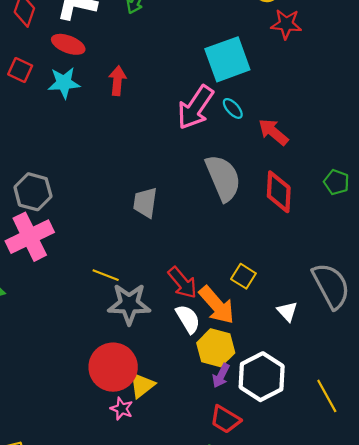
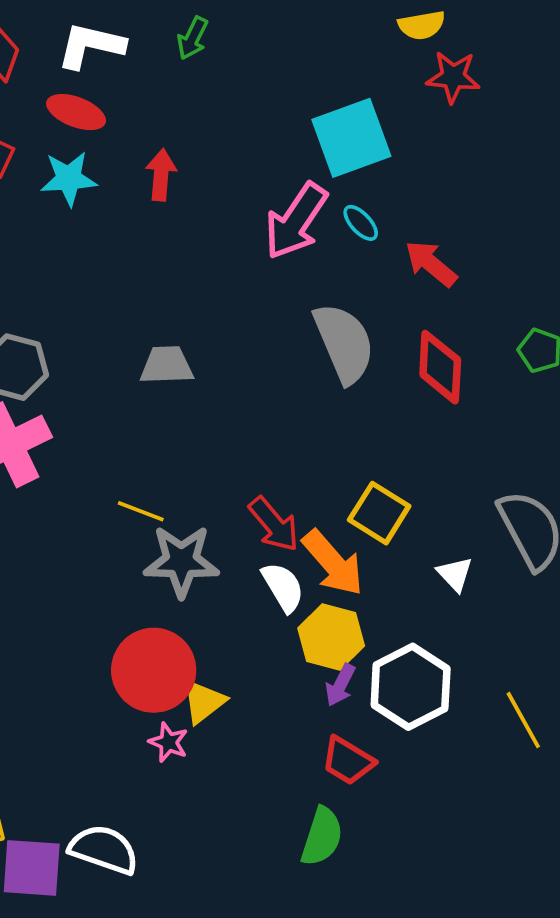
gray trapezoid: (145, 202) -> (167, 365), moved, turned 80
yellow square: (243, 276) -> (379, 513), size x1.4

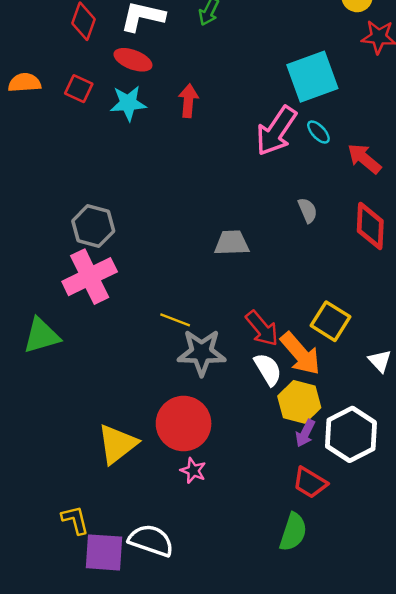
gray semicircle: (344, 343) -> (308, 210), size x0.5
gray trapezoid: (167, 365) -> (232, 243), moved
yellow triangle: (204, 702) -> (117, 444), moved, size x1.4

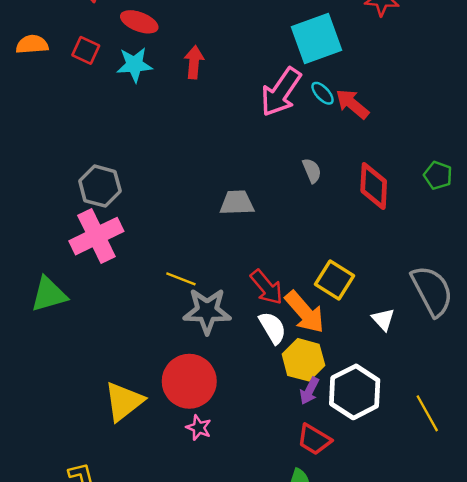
red arrow: (364, 159) -> (352, 104), moved

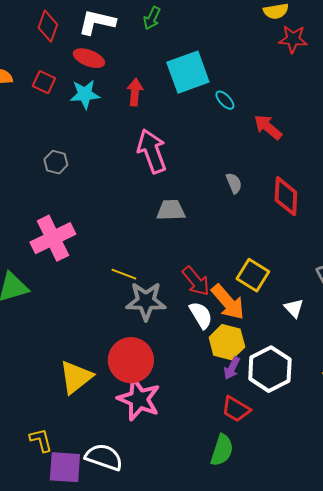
cyan square: (317, 38) -> (188, 72), moved
pink arrow: (281, 92) -> (152, 151), moved, turned 126
cyan ellipse: (323, 93) -> (225, 100), moved
gray hexagon: (100, 186) -> (56, 162), moved, size x0.7
pink star: (199, 428) -> (139, 399), size x2.0

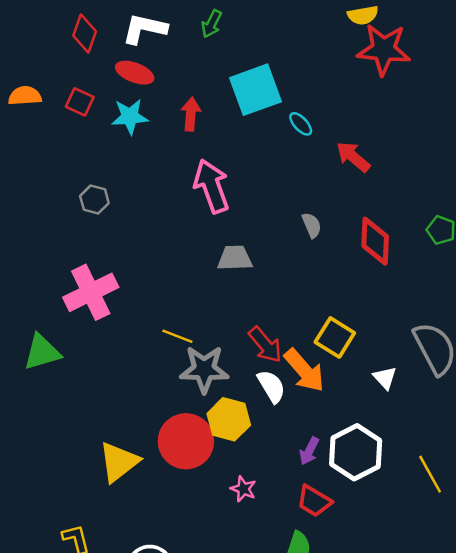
red star: (293, 39) -> (384, 49), size x1.5
yellow hexagon: (227, 342) -> (229, 419), moved
pink star: (139, 399) -> (243, 489), moved, size x0.5

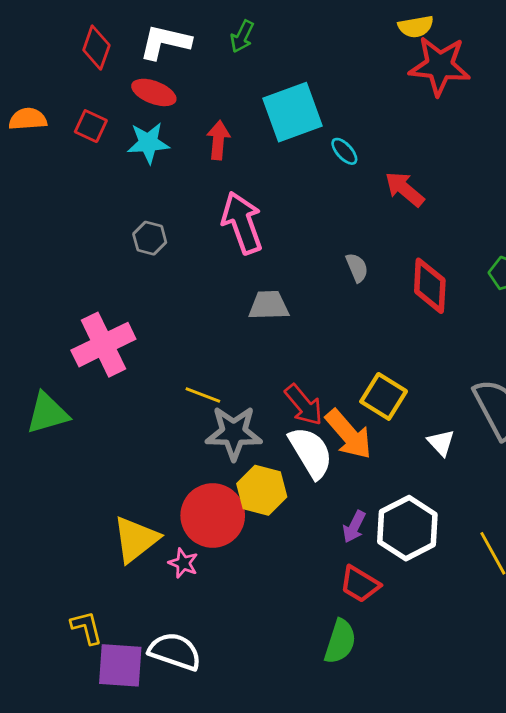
gray hexagon: (94, 200) -> (150, 238), moved
white semicircle: (271, 386) -> (311, 452), size x1.4
pink star: (243, 489) -> (183, 563), moved

